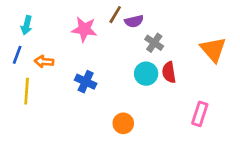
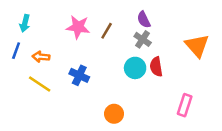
brown line: (115, 15) -> (107, 31), moved
purple semicircle: (134, 21) -> (144, 20), moved, turned 77
yellow line: (27, 91) -> (40, 84), moved, turned -60

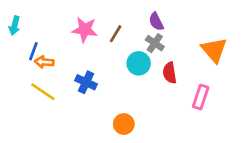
cyan arrow: (25, 23) -> (15, 26), moved
blue line: (16, 51) -> (33, 51), moved
cyan circle: (135, 68) -> (139, 63), moved
pink rectangle: (185, 105) -> (201, 97), moved

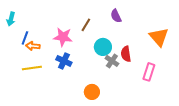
pink star: (85, 30) -> (63, 37), moved
gray cross: (155, 43) -> (112, 61), moved
yellow line: (43, 92) -> (32, 68), turned -42

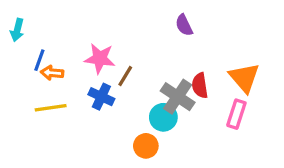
brown line: (86, 25) -> (125, 76), moved
orange triangle: (159, 37) -> (244, 78), moved
cyan circle: (103, 47) -> (163, 117), moved
gray cross: (112, 61) -> (178, 97), size x1.5

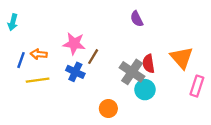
blue line: (39, 60) -> (21, 60), moved
pink rectangle: (236, 114) -> (197, 86), moved
cyan circle: (163, 117) -> (145, 90), moved

